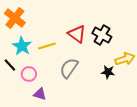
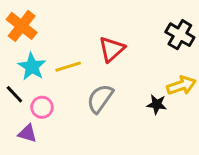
red triangle: (77, 34) -> (112, 49), turned 42
black cross: (102, 35) -> (180, 35), moved
purple triangle: (40, 94) -> (27, 133), moved

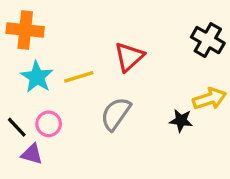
orange cross: (22, 26) -> (25, 30), turned -32
black line: (14, 94) -> (17, 127), moved

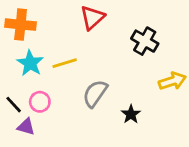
black cross: (208, 40) -> (145, 41), moved
red triangle: (129, 57) -> (92, 18), moved
black star: (181, 121) -> (131, 114), moved, turned 30

